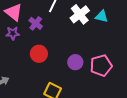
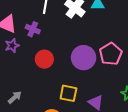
purple circle: (75, 62) -> (84, 58), size x1.5

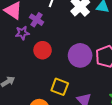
purple star: (12, 46) -> (22, 33), moved

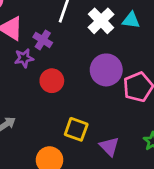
purple circle: (80, 55) -> (106, 70), moved

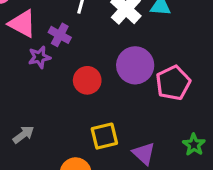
red circle: (52, 81) -> (87, 80), moved
yellow square: (76, 129) -> (104, 136), turned -30

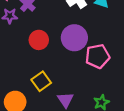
yellow square: (104, 136) -> (41, 81), turned -36

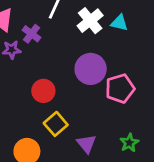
red circle: (39, 40) -> (43, 91), moved

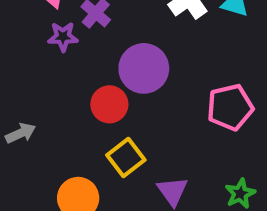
purple circle: (91, 69) -> (144, 68), moved

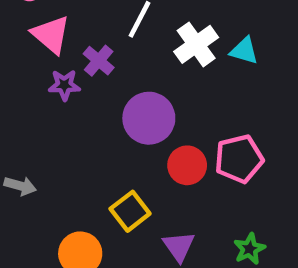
red circle: (109, 104) -> (187, 165), moved
gray arrow: (21, 133) -> (20, 186), turned 40

